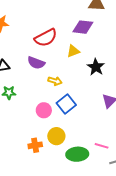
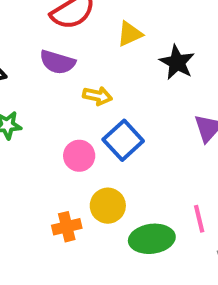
pink line: (102, 146) -> (199, 219), turned 64

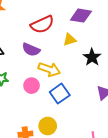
yellow arrow: (98, 96) -> (49, 69), size x1.5
pink circle: (79, 156) -> (32, 86), moved

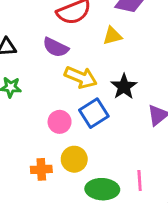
black star: (92, 57) -> (124, 87), moved
pink circle: (32, 86) -> (60, 122), moved

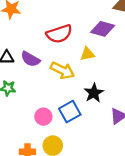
purple semicircle: (56, 47) -> (30, 59), moved
yellow arrow: (81, 77) -> (62, 70), moved

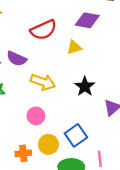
yellow arrow: (62, 70) -> (43, 82), moved
blue square: (70, 112) -> (76, 135), moved

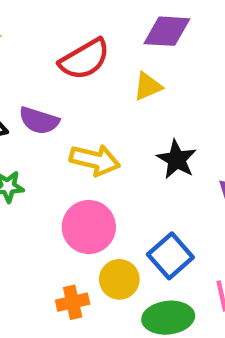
pink circle: (36, 116) -> (89, 227), size x1.5

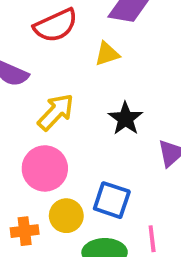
yellow arrow: (95, 160) -> (56, 112), turned -66
blue square: (170, 256) -> (112, 200), turned -36

